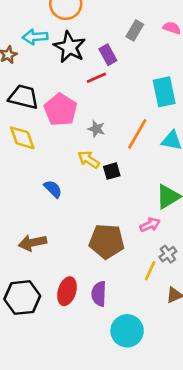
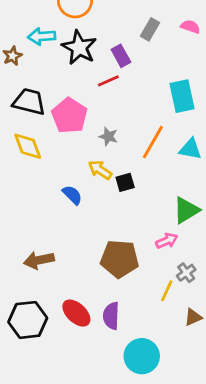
blue semicircle: (53, 189) -> (72, 195), moved
red ellipse: (67, 291) -> (76, 313), turned -64

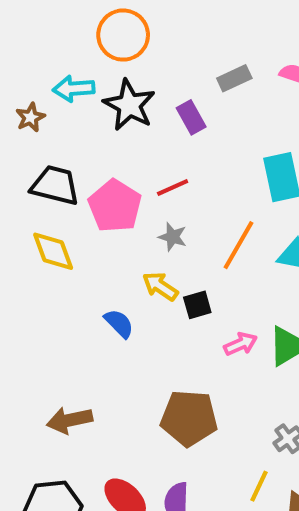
gray rectangle: (150, 29) -> (234, 78), turned 35
red line: (108, 81) -> (173, 187), moved
pink arrow: (167, 241) -> (241, 344), moved
yellow line: (167, 291) -> (259, 486), moved

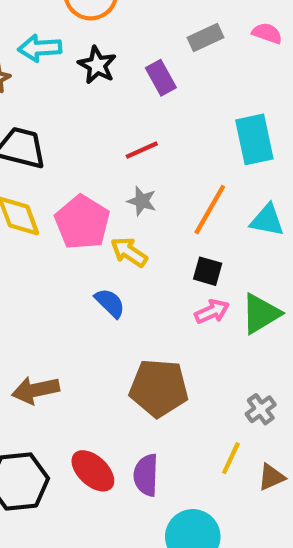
black star: (129, 105) -> (97, 65), size x0.7
pink pentagon: (115, 206) -> (82, 222), moved
black square: (197, 305) -> (208, 271), moved, turned 32
blue semicircle: (119, 323) -> (110, 303), moved

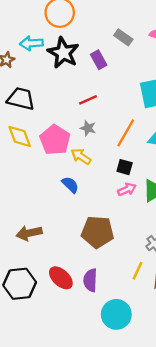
gray rectangle: (205, 37) -> (123, 37), turned 60
black star: (97, 65) -> (63, 53), size x1.5

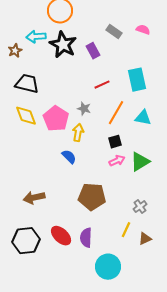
red line: (88, 100) -> (102, 85), moved
yellow arrow: (81, 156) -> (78, 133), turned 66
black square: (125, 167) -> (115, 142), turned -32

